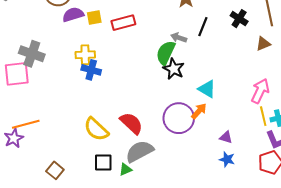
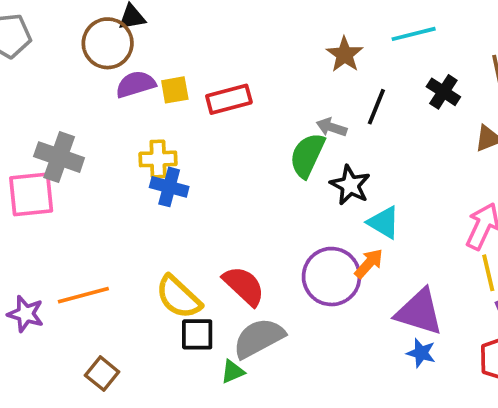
black star: (174, 69) -> (350, 185), moved
orange line: (26, 124) -> (83, 295), moved
purple triangle: (226, 137) -> (419, 312), size x2.0
purple star: (14, 138) -> (26, 314), turned -30
black square: (103, 162) -> (197, 334), moved

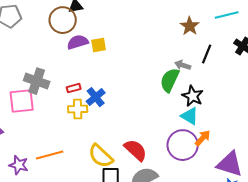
red rectangle: (229, 99) -> (74, 88), moved, size x0.6
yellow cross: (158, 159) -> (78, 109), moved
blue cross: (169, 187) -> (96, 97), turned 36
cyan triangle: (384, 222) -> (190, 116), moved

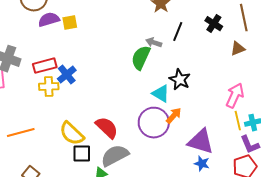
red rectangle: (74, 88) -> (45, 66), size x1.6
black star: (193, 96) -> (180, 80), moved

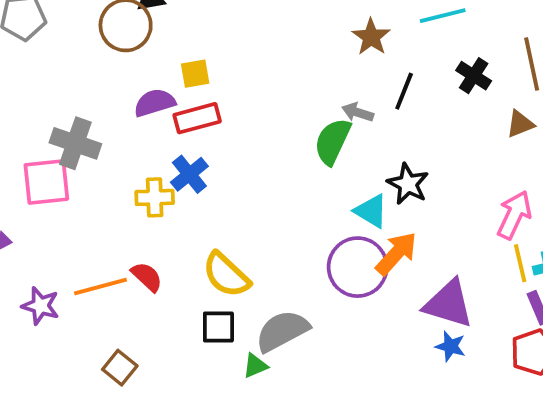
purple semicircle: (49, 20) -> (155, 103), moved
red rectangle: (45, 66) -> (197, 118), moved
orange arrow: (174, 116) -> (396, 254), size x1.4
red semicircle: (107, 128) -> (147, 277), moved, size x0.7
yellow semicircle: (72, 134) -> (226, 275), moved

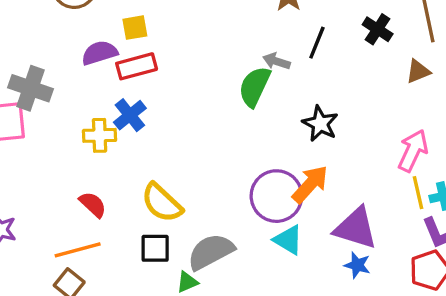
cyan triangle: (371, 211) -> (288, 240), moved
orange line: (100, 286) -> (78, 250), moved

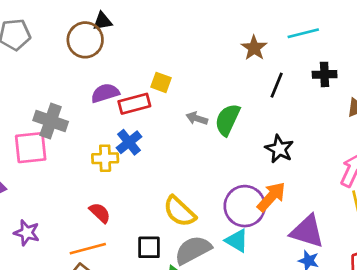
yellow square: (135, 28) -> (161, 82), moved, turned 30
black cross: (378, 29) -> (325, 74), turned -35
gray arrow: (276, 61) -> (197, 118), moved
yellow semicircle: (162, 203) -> (180, 211), moved
cyan triangle: (288, 240) -> (237, 241), moved

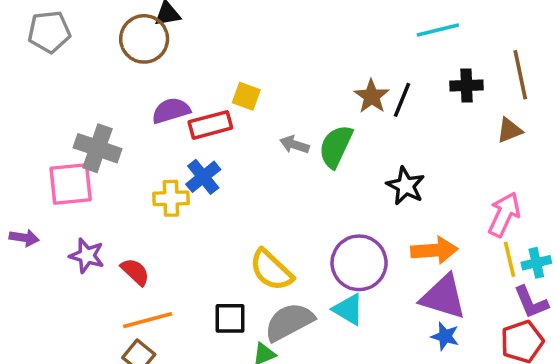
brown star: (254, 48) -> (372, 96), moved
orange arrow: (271, 197) -> (434, 250), moved, turned 44
red semicircle: (100, 213) -> (135, 272), moved
purple star: (27, 233) -> (87, 256), moved

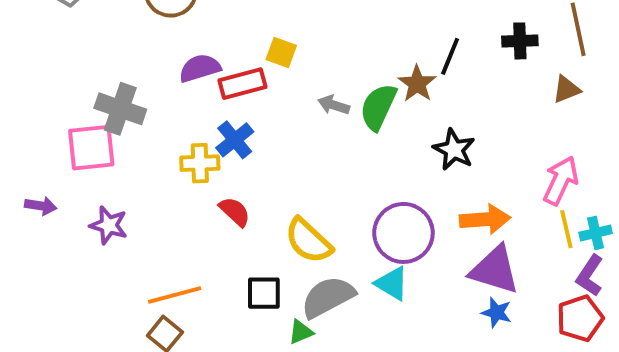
brown star: (372, 96) -> (417, 84), moved
red semicircle: (135, 272) -> (235, 212), moved
purple L-shape: (531, 302) -> (590, 276), turned 57

